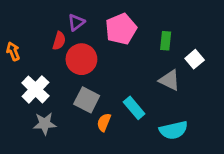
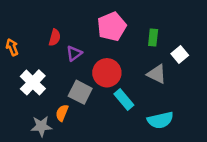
purple triangle: (76, 22) -> (74, 53), moved
red circle: (81, 59) -> (107, 73), moved
orange semicircle: (104, 122) -> (62, 113), moved
gray star: (45, 124) -> (41, 126), moved

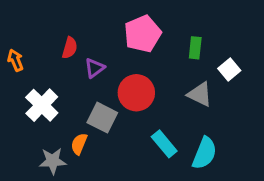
cyan rectangle: (124, 99) -> (164, 144), moved
cyan semicircle: (160, 120) -> (204, 153), turned -55

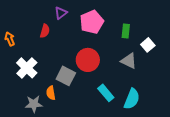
purple triangle: (94, 68) -> (61, 13), moved
orange semicircle: (79, 144) -> (51, 93), turned -32

